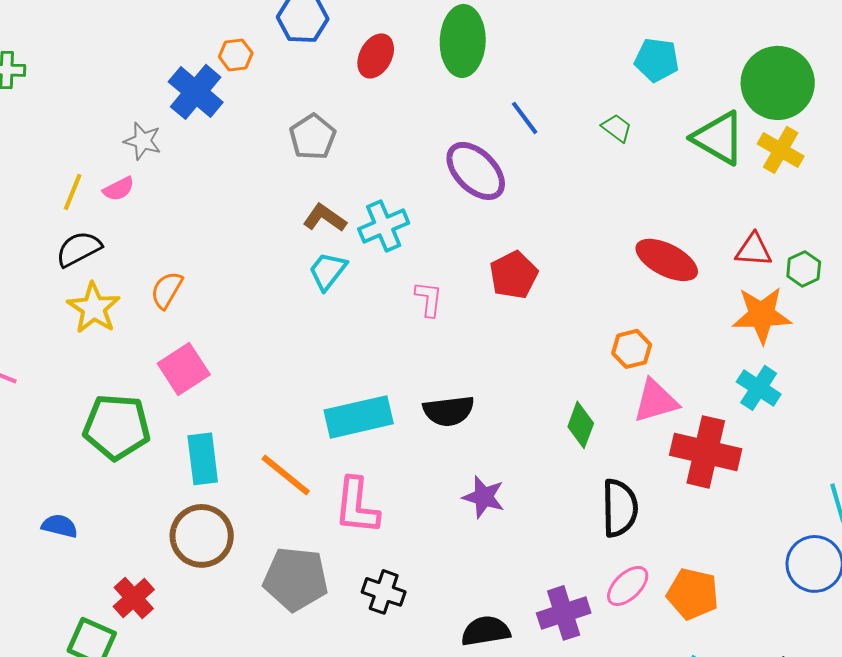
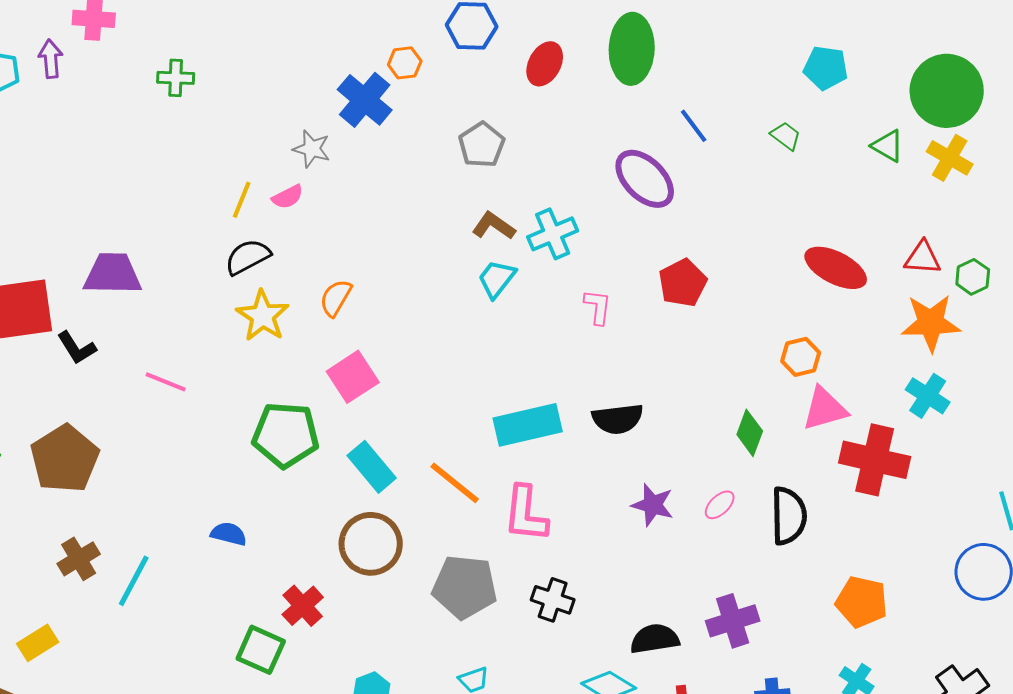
green triangle: (719, 138) -> (888, 146), size x0.6
cyan rectangle: (203, 459) -> (372, 467), turned -33
pink ellipse: (628, 586) -> (720, 505), moved, size x0.7

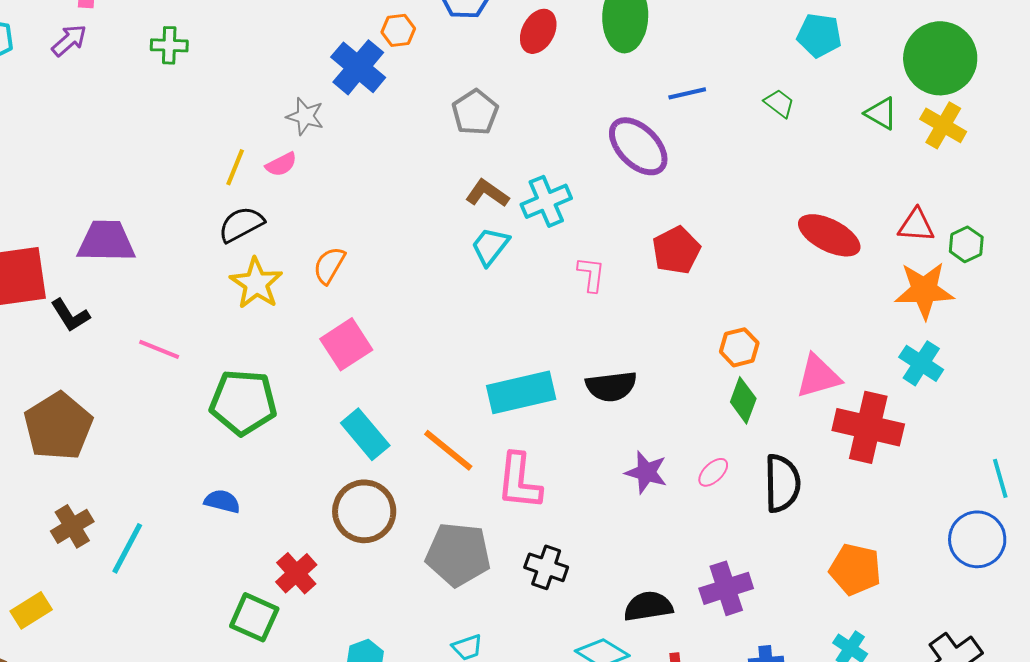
purple arrow: (51, 59) -> (69, 40), moved, turned 54
blue line: (694, 126) -> (687, 93), turned -66
orange hexagon: (801, 357) -> (739, 347), moved
green pentagon: (286, 435) -> (243, 402), moved

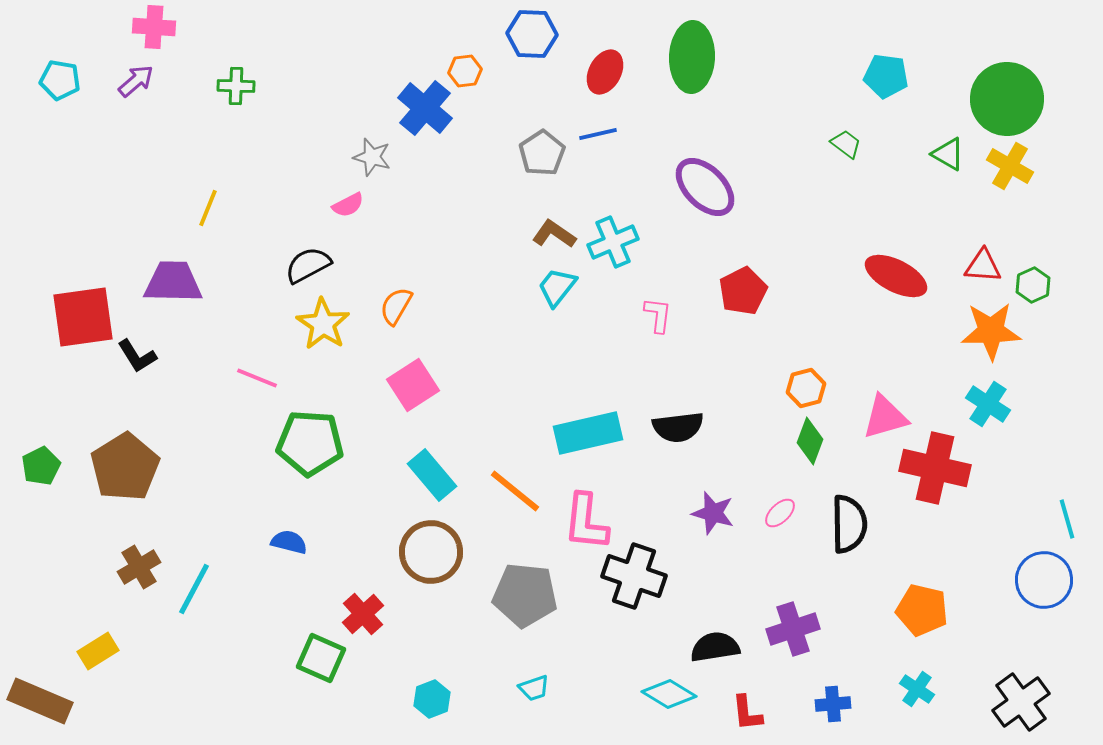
blue line: (687, 93) -> (598, 134), moved
yellow line: (235, 167) -> (208, 208), moved
pink line: (159, 349) -> (257, 378), moved
black cross: (546, 567) -> (634, 576), moved, size x1.5

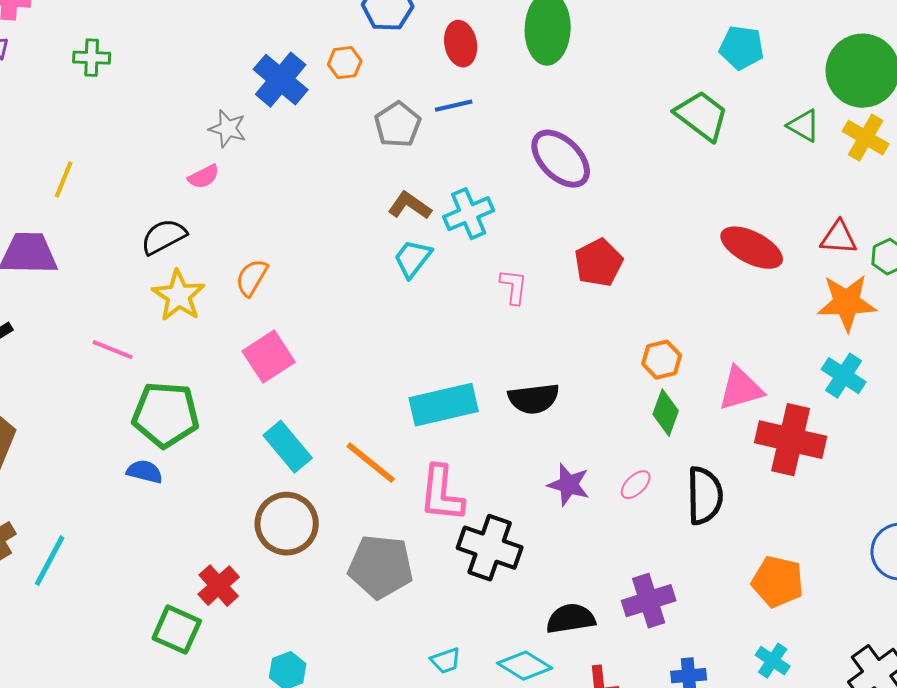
orange hexagon: (465, 71) -> (345, 63), moved
red ellipse: (605, 72) -> (461, 44), turned -39
green trapezoid: (846, 144) -> (702, 116), size x1.8
blue semicircle: (289, 542) -> (145, 472), moved
cyan trapezoid: (534, 688) -> (446, 661), moved

